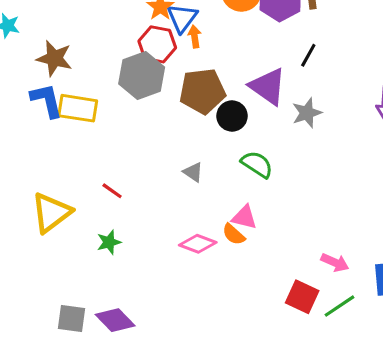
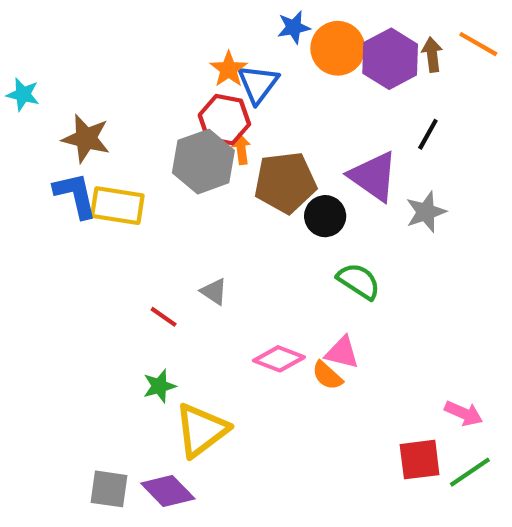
orange arrow: (195, 37) -> (241, 149), moved
gray triangle: (193, 172) -> (214, 292), moved
yellow triangle: (51, 213) -> (201, 430), moved
pink diamond: (198, 244) -> (279, 359), moved
red square: (302, 297) -> (420, 460), turned -32

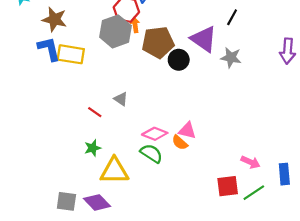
gray star: (426, 212) -> (231, 58), turned 30
green semicircle: (359, 281) -> (151, 153), moved
yellow triangle: (201, 430) -> (114, 171), turned 36

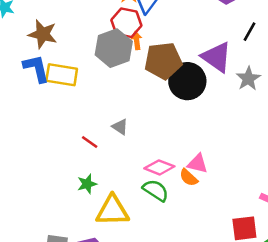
gray star: (231, 58) -> (248, 79), turned 30
black circle: (179, 60) -> (187, 81), size x1.5

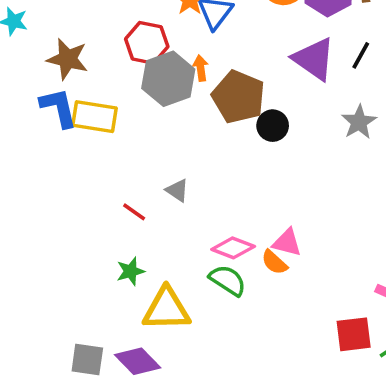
red hexagon: (126, 23) -> (147, 43), moved
purple triangle: (217, 57) -> (314, 59), moved
brown pentagon: (163, 61) -> (238, 97), turned 30
black circle: (187, 81) -> (273, 126), size x0.6

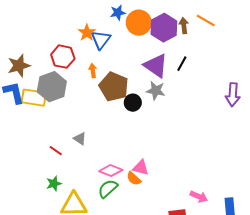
brown star: (68, 59) -> (19, 66), turned -30
gray hexagon: (168, 79) -> (52, 87), moved
gray star: (359, 122) -> (156, 91), moved, turned -30
green semicircle: (228, 280) -> (108, 189), turned -75

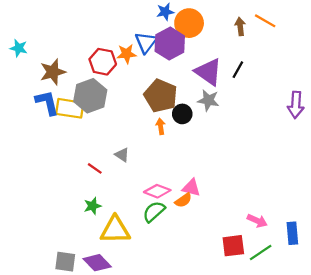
purple hexagon: (164, 28) -> (170, 44), moved
orange star: (87, 33) -> (127, 54), moved, turned 30
orange arrow: (93, 71) -> (161, 126), moved
orange semicircle: (134, 179) -> (183, 200), turned -77

